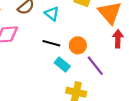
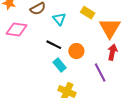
purple line: (95, 66) -> (100, 72), moved

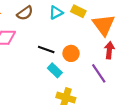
cyan triangle: (59, 19) -> (56, 13), moved, turned 48

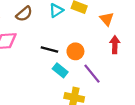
orange triangle: (104, 25) -> (107, 19), size x0.6
purple line: (99, 73) -> (92, 74), moved

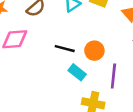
purple line: (92, 74) -> (113, 76), turned 45

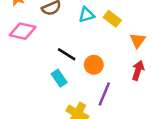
cyan rectangle: (77, 72) -> (59, 78), moved

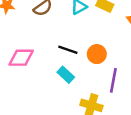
pink diamond: (23, 31) -> (21, 58), moved

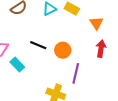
cyan rectangle: (66, 75) -> (17, 65), moved

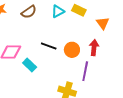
red arrow: (101, 49) -> (94, 48), moved

